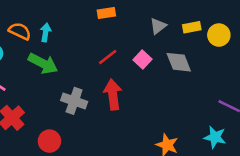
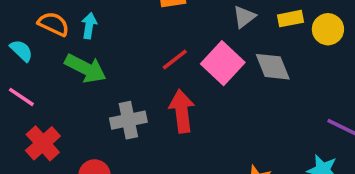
pink square: (143, 60) -> (223, 63), size x1.6
gray cross: (74, 101) -> (128, 120), turned -30

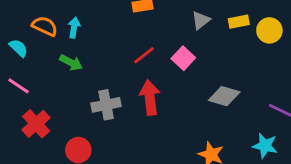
pink square: (223, 63) -> (183, 58), size x0.7
gray diamond: (273, 67) -> (224, 96), moved, turned -52
green arrow: (86, 68) -> (71, 63), size x0.7

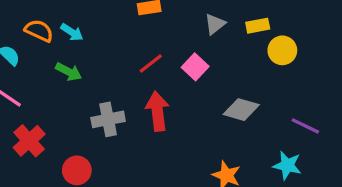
cyan arrow: (74, 28) -> (72, 32), turned 114
yellow circle: (269, 30) -> (282, 50), moved

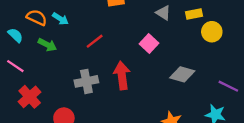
gray triangle: (215, 24) -> (163, 13), turned -49
red line: (151, 64) -> (95, 41), moved
green arrow: (69, 72) -> (47, 45), moved

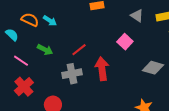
red line: (95, 41) -> (79, 50), moved
green arrow: (47, 45) -> (45, 50), moved
pink line: (15, 66) -> (21, 61), moved

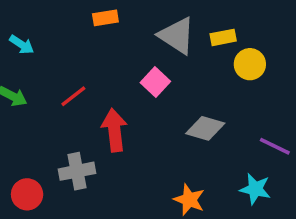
gray triangle: (137, 16) -> (177, 36), size x1.6
gray cross: (72, 74) -> (77, 171), moved

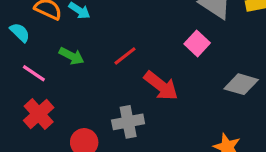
red arrow: (114, 130) -> (161, 86), turned 135

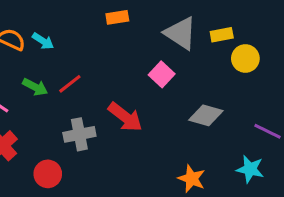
red line: (125, 56) -> (70, 84), moved
gray cross: (128, 122) -> (79, 134), moved

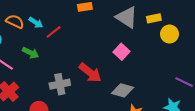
pink square: (162, 74) -> (121, 52), moved
red line: (70, 84) -> (54, 32), moved
gray diamond: (206, 115) -> (122, 90), moved

